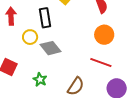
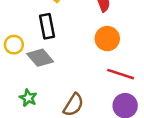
black rectangle: (45, 18) -> (47, 26), moved
red line: (101, 63) -> (121, 74), moved

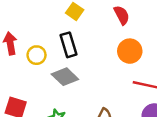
yellow circle: (14, 45) -> (37, 55), moved

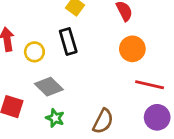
gray diamond: (65, 77) -> (49, 87), moved

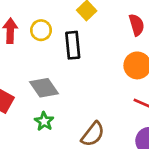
yellow circle: (34, 52) -> (41, 30), moved

